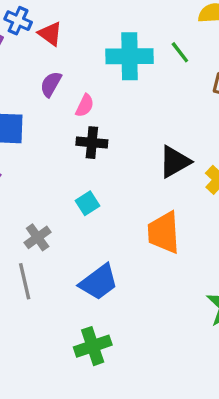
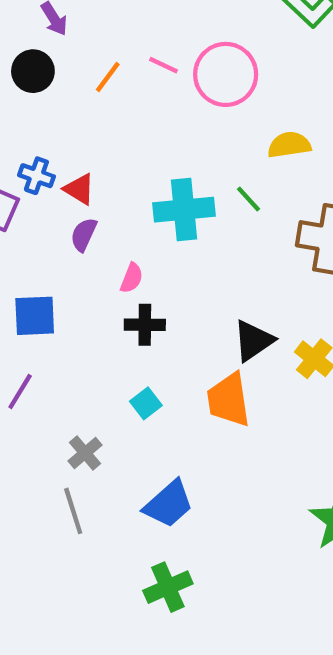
purple semicircle: (51, 84) -> (84, 235), moved
orange trapezoid: (164, 233) -> (229, 400), moved

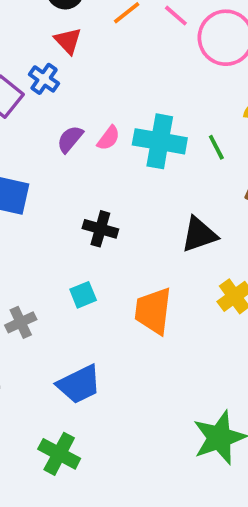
red triangle: (79, 189) -> (68, 41), moved
pink semicircle: (132, 278) -> (109, 138), moved
black triangle: (253, 341) -> (199, 235), moved
green cross: (168, 587) -> (59, 454), turned 36

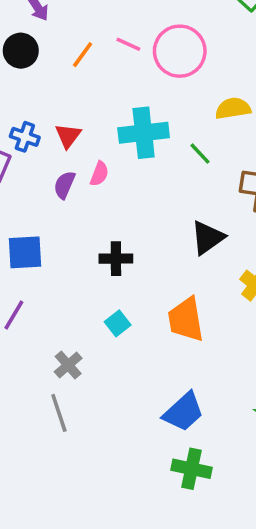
red triangle: (68, 41) -> (68, 136), moved, turned 36
cyan cross: (160, 141) -> (144, 133), moved
blue trapezoid: (79, 384) -> (183, 412), moved
green cross: (59, 454) -> (191, 469), moved

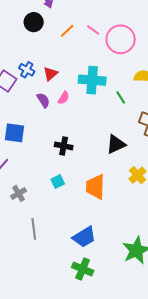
purple semicircle: (64, 185) -> (43, 100), turned 112
gray cross: (68, 365) -> (19, 193), moved
gray line: (59, 413) -> (34, 229), moved

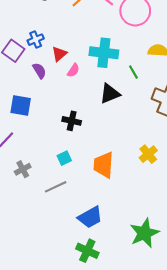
blue cross: (27, 70) -> (36, 40), turned 35
red triangle: (50, 74) -> (59, 54), moved
purple semicircle: (43, 100) -> (39, 71), moved
black triangle: (116, 144) -> (110, 94), moved
gray line: (34, 229) -> (56, 187), moved, turned 70

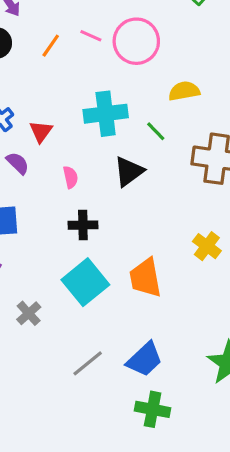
pink semicircle: (73, 70) -> (71, 177), moved, turned -32
cyan square: (64, 158) -> (85, 282), size x2.0
gray line: (56, 187) -> (88, 363), moved

